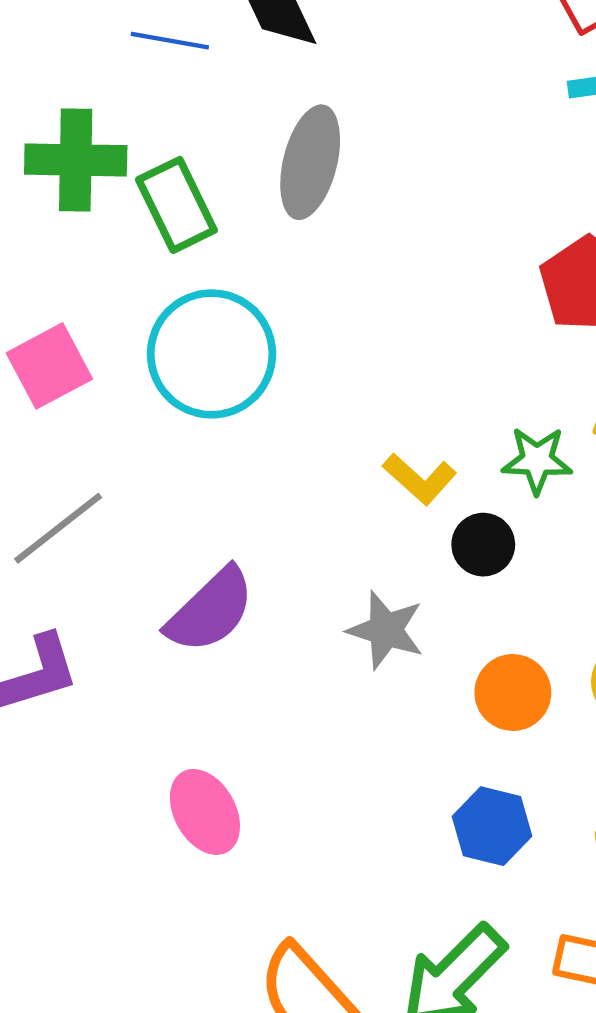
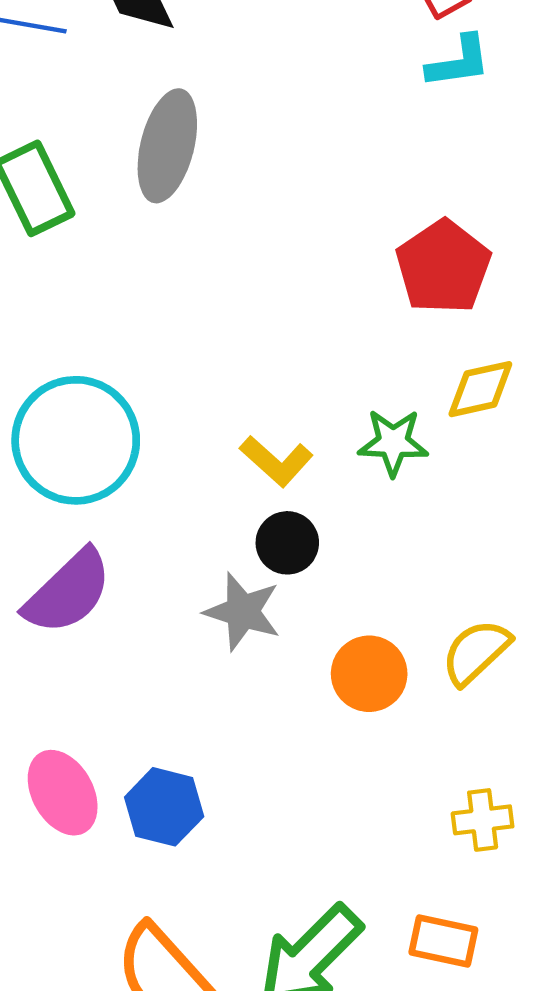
cyan circle: (212, 354) -> (76, 440), moved
black circle: (483, 545) -> (287, 543), moved
blue hexagon: (492, 826) -> (164, 807), moved

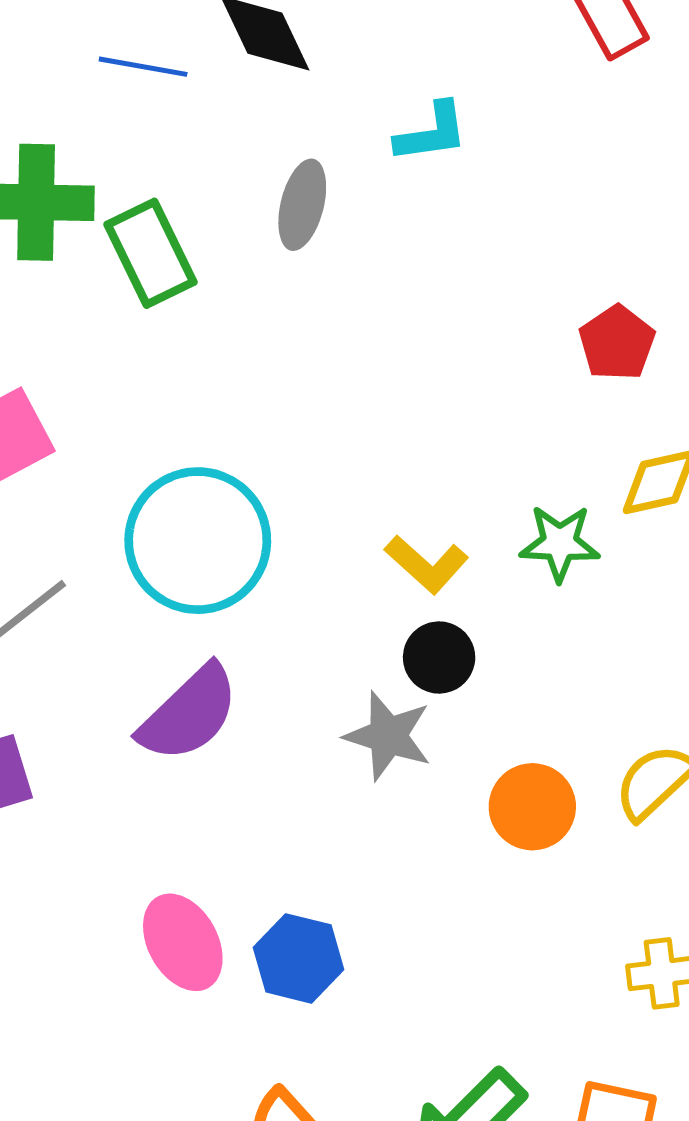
cyan L-shape: (459, 62) -> (432, 133), moved
gray ellipse: (167, 146) -> (302, 205), size x0.7
red pentagon: (443, 267) -> (617, 343), size x0.7

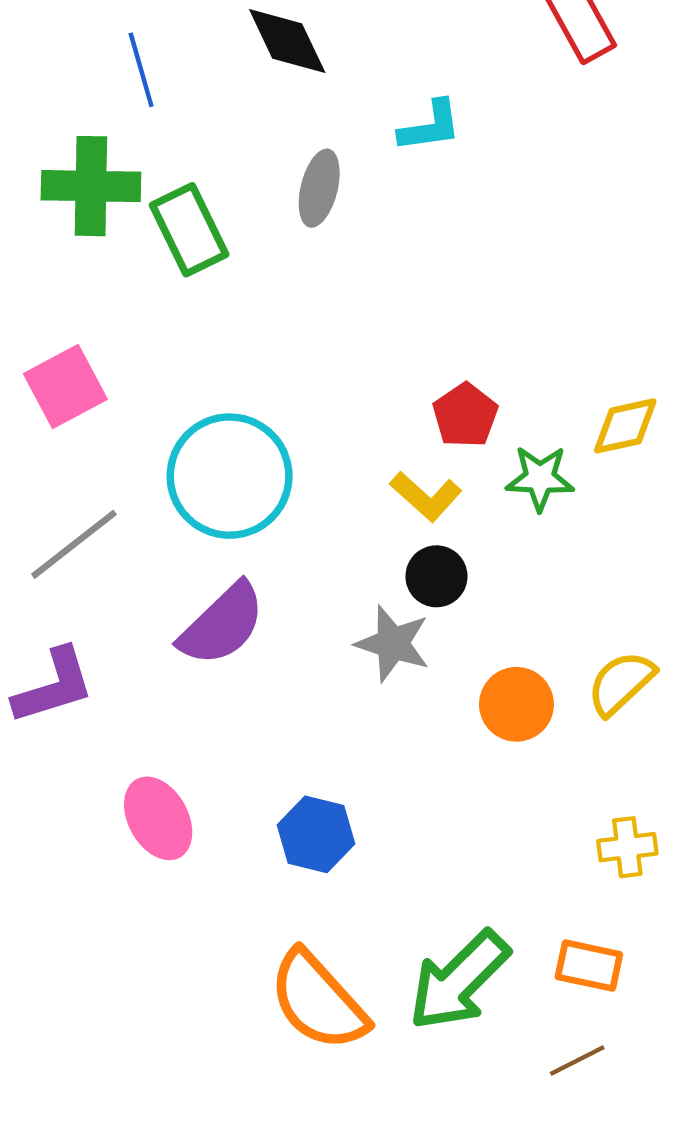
blue line: (143, 67) -> (141, 70), moved, turned 64
red pentagon: (617, 343) -> (465, 415), moved
pink ellipse: (183, 942) -> (158, 818), moved

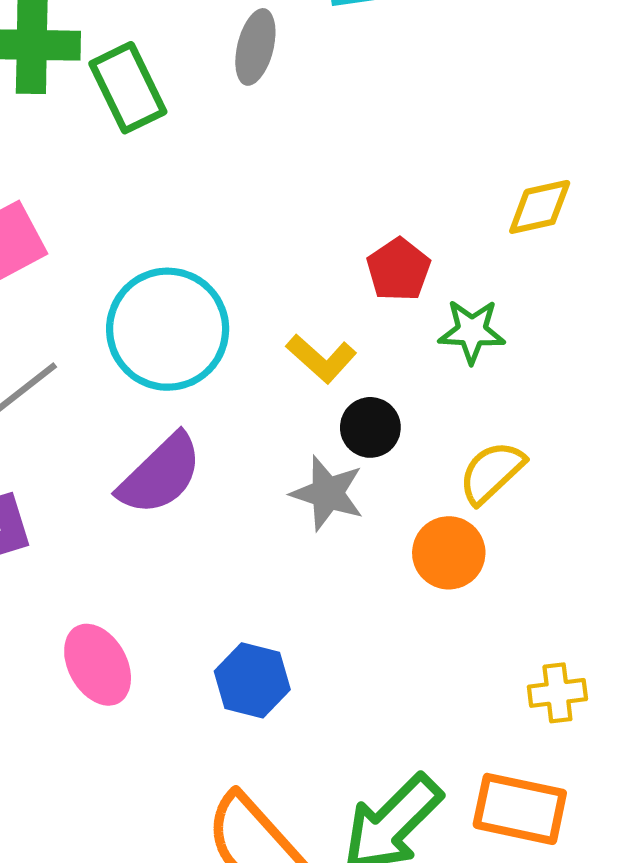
yellow diamond: (625, 426) -> (540, 207), moved
yellow L-shape: (426, 496) -> (321, 358), moved
yellow semicircle: (621, 683) -> (492, 472), moved
orange rectangle: (589, 966) -> (520, 809), size x1.4

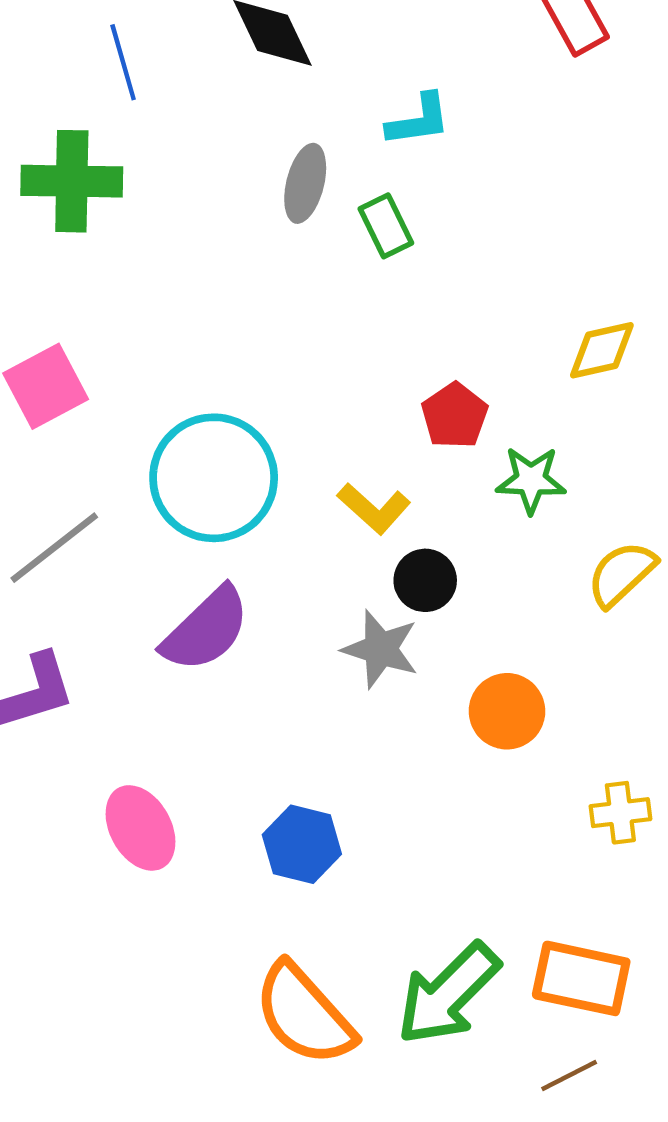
green rectangle: (128, 88) -> (386, 226), moved, size x0.7
yellow semicircle: (492, 472) -> (622, 574), moved
yellow cross: (557, 693) -> (620, 813), moved

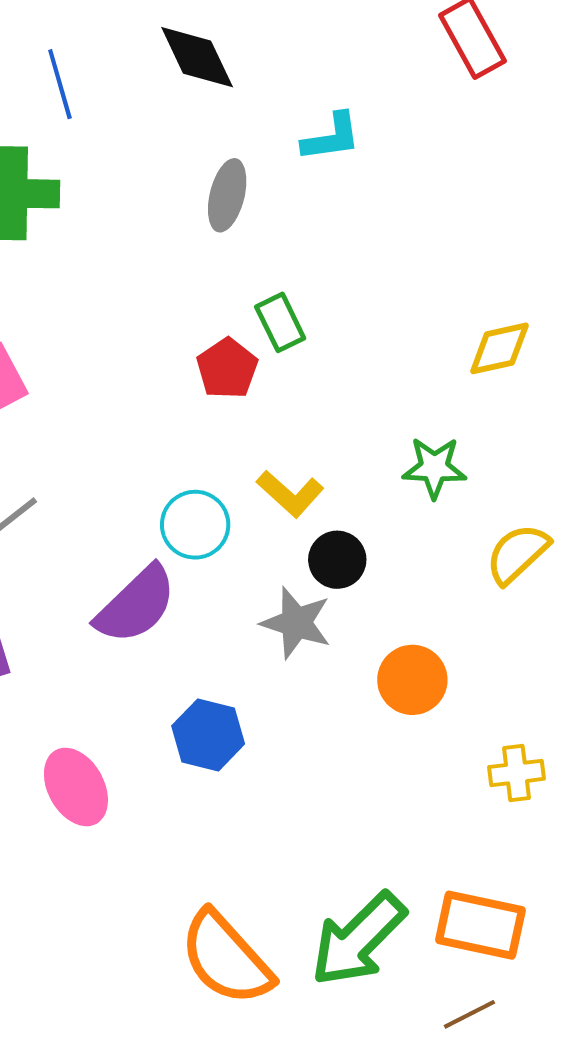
green rectangle: (386, 226) -> (280, 322), moved
red pentagon: (455, 416) -> (227, 368), moved
cyan circle: (214, 478) -> (195, 525), moved, size x0.6
blue hexagon: (302, 844) -> (208, 735), moved

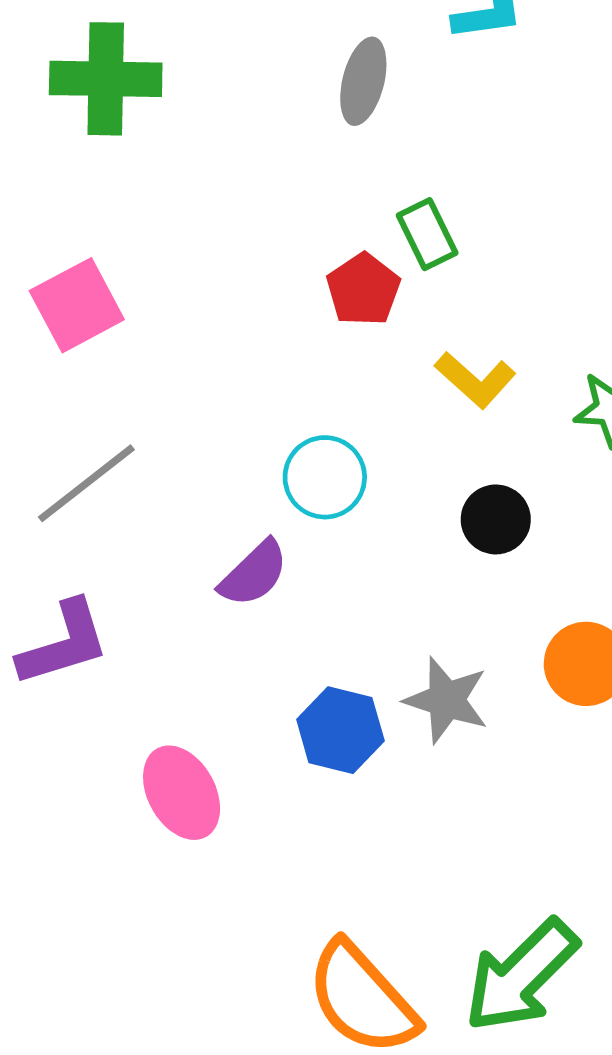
yellow L-shape: (290, 494) -> (475, 380), moved
purple semicircle: (136, 605) -> (254, 574), size x0.7
gray star: (296, 623) -> (446, 700), moved

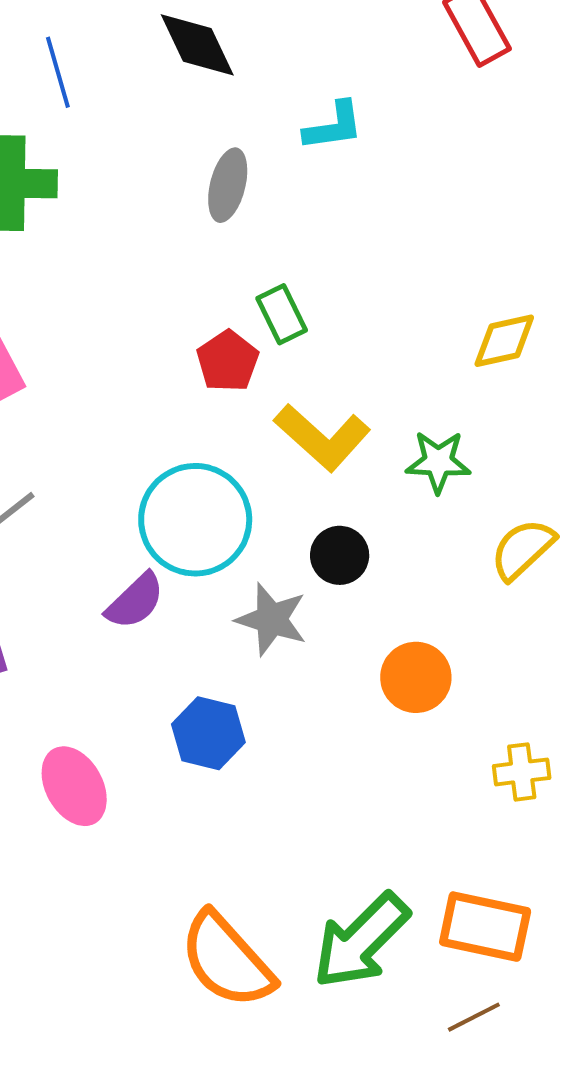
yellow L-shape: (475, 380) -> (322, 437), size x1.4
cyan circle: (325, 477) -> (195, 520), size x1.6
gray star: (446, 700) -> (271, 619), moved

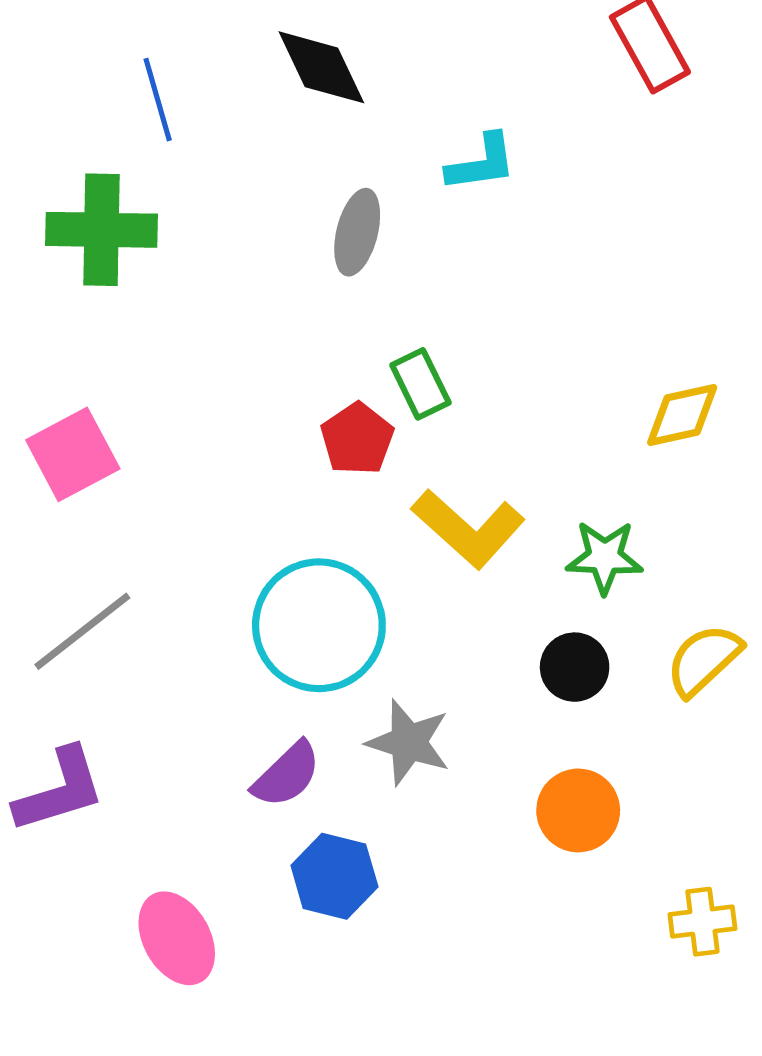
black circle: (340, 555) -> (575, 667), moved
purple semicircle: (135, 601) -> (287, 775), moved

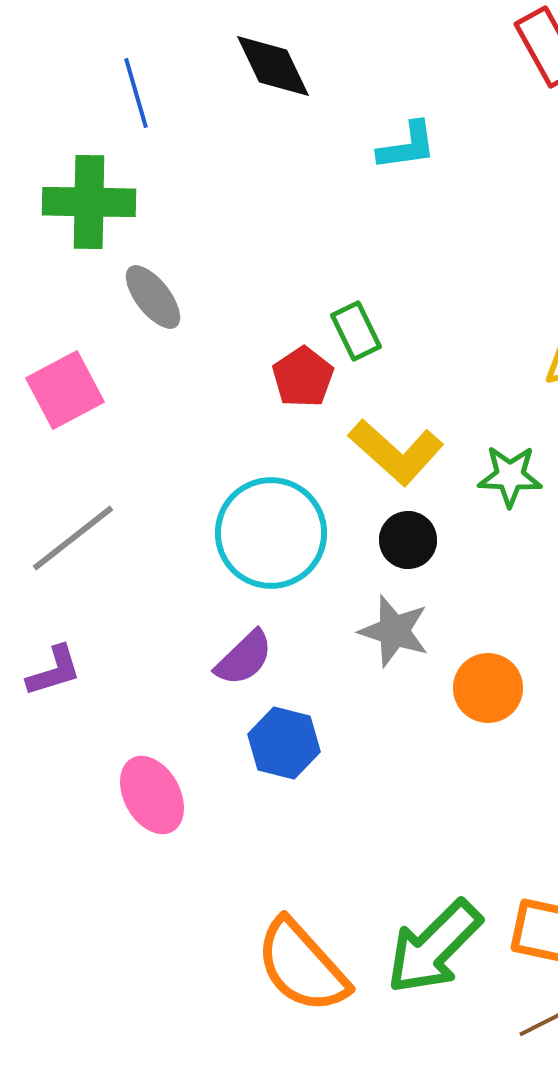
gray ellipse: (357, 232) -> (153, 297), moved, turned -52
black circle: (575, 667) -> (408, 540), moved
gray star: (409, 742) -> (394, 631), moved
purple L-shape: (60, 790) -> (54, 671), size x0.7

